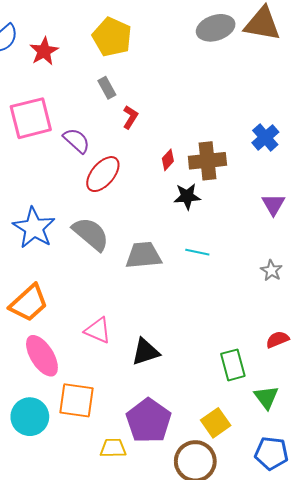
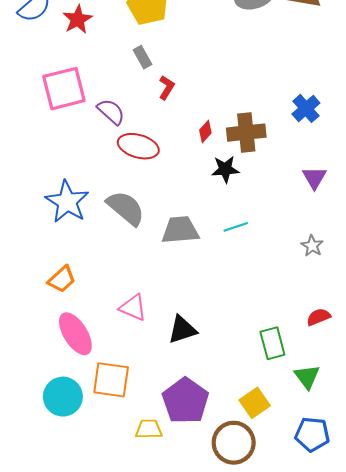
red ellipse: (103, 174) -> (138, 146), turned 66
cyan line: (197, 252) -> (236, 227), turned -30
orange trapezoid: (29, 303) -> (62, 279), size x0.7

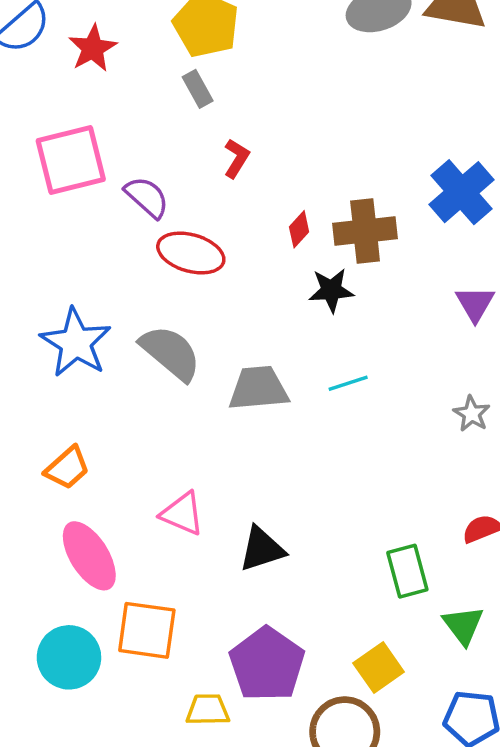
gray rectangle: (142, 57) -> (198, 89), moved
blue cross: (306, 108) -> (461, 192), size x1.4

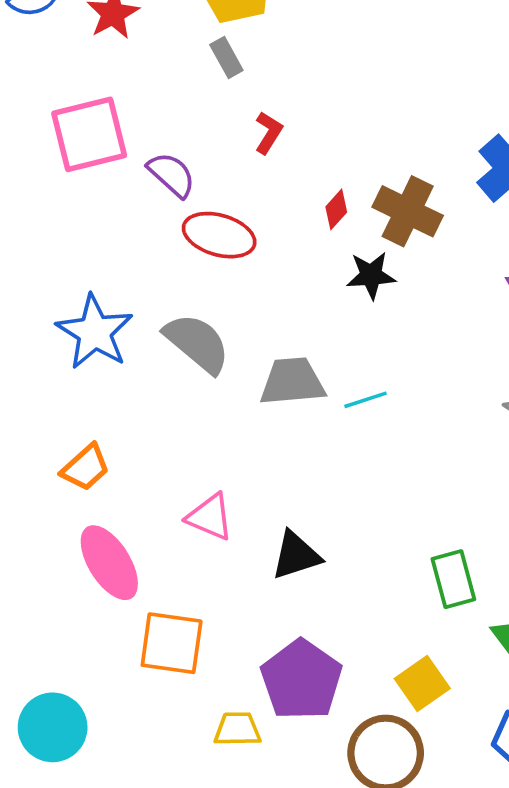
brown cross: (365, 231) -> (408, 211), turned 32
cyan line: (348, 383) -> (366, 400), moved
cyan circle: (69, 657) -> (53, 727), moved

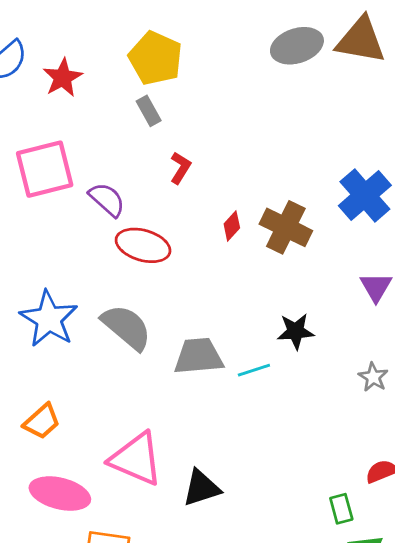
black star: (371, 275) -> (296, 331), moved
pink triangle: (210, 517) -> (136, 459), size x1.5
pink ellipse: (109, 563) -> (60, 494), turned -44
green rectangle: (453, 579) -> (341, 509), moved, size x0.7

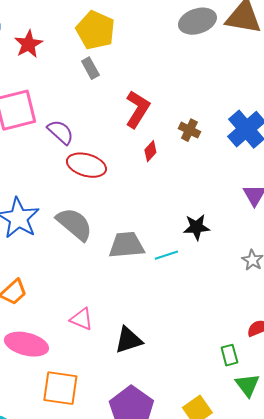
red L-shape: (180, 168) -> (137, 109), moved, size x1.6
brown cross: (286, 227) -> (189, 130), moved, size x0.6
pink triangle: (136, 459) -> (81, 319), size x0.6

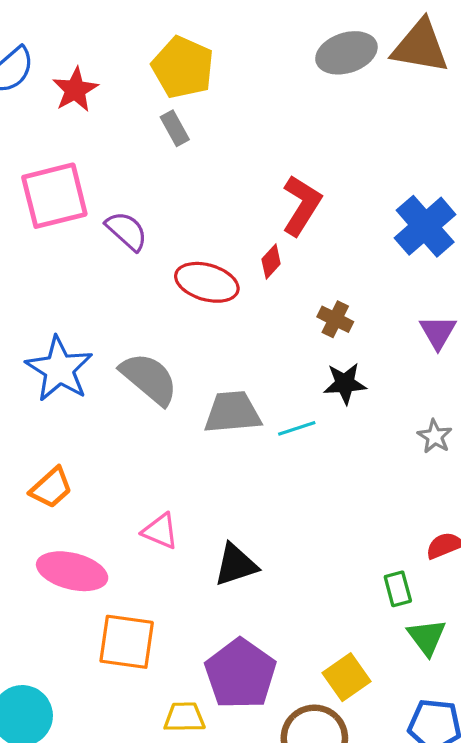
red L-shape: (137, 109) -> (302, 205), moved
brown cross: (189, 130) -> (335, 319), moved
red ellipse: (86, 165) -> (207, 282), moved

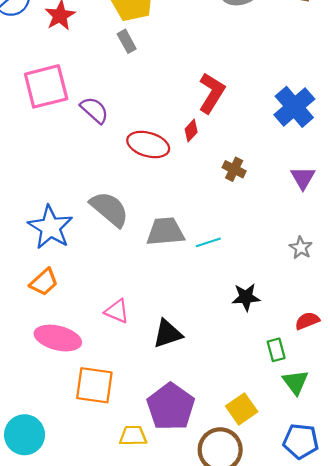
blue star: (59, 369) -> (50, 227), moved
black star: (345, 383) -> (246, 297), moved

